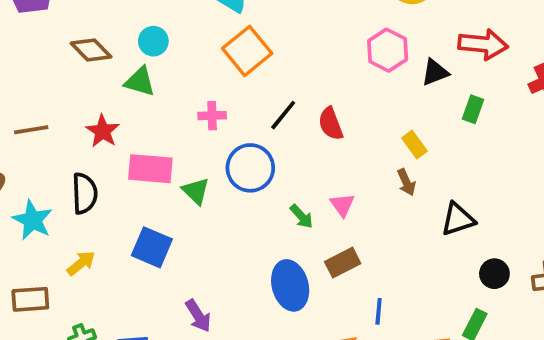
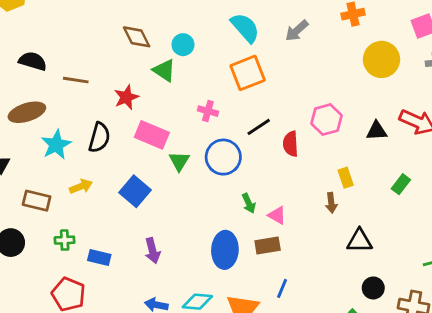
pink hexagon: (388, 50) -> (327, 120), moved
green rectangle: (473, 109) -> (401, 184), moved
pink triangle: (342, 205) -> (277, 215), moved, turned -42

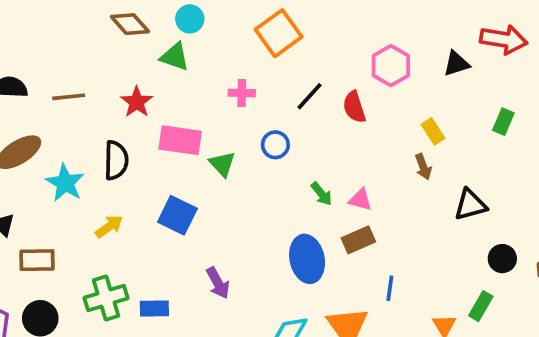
blue circle: (223, 157) -> (275, 145), size x0.6
brown rectangle: (37, 201) -> (37, 260), moved
green cross: (65, 240) -> (106, 298), size x1.6

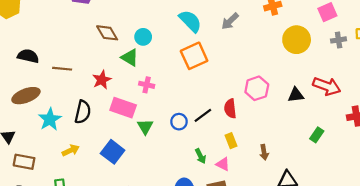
pink cross: (242, 93) -> (147, 85), moved
black line: (310, 96) -> (203, 115), moved
yellow rectangle: (433, 131) -> (231, 141), moved

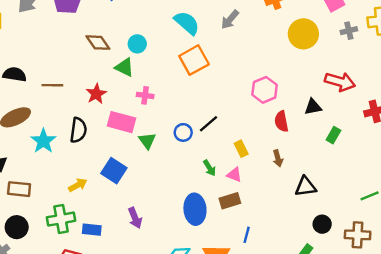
black triangle: (296, 95) -> (313, 107), moved
red semicircle: (230, 109) -> (281, 121), moved
yellow arrow: (71, 150) -> (78, 185), moved

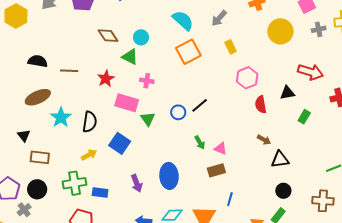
black semicircle: (78, 130) -> (90, 122), moved
yellow rectangle: (241, 149) -> (231, 47), moved
brown arrow: (278, 158) -> (264, 140), moved, turned -48
blue ellipse: (195, 209) -> (169, 176), moved
black circle: (322, 224) -> (283, 191), moved

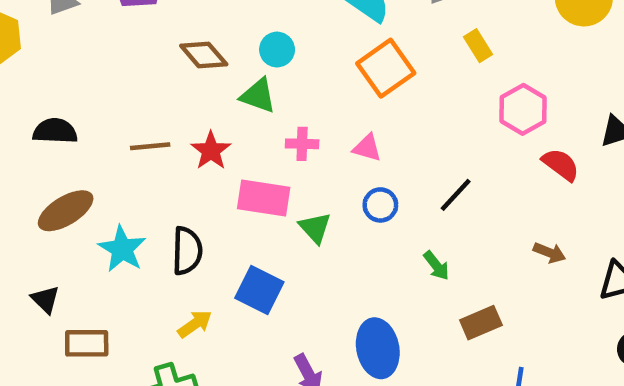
brown line: (69, 71) -> (150, 146), moved
black line: (200, 105) -> (456, 195), moved
red semicircle: (261, 105) -> (561, 165), turned 144
brown arrow: (264, 140) -> (549, 253), moved
pink triangle: (220, 149) -> (367, 148), moved

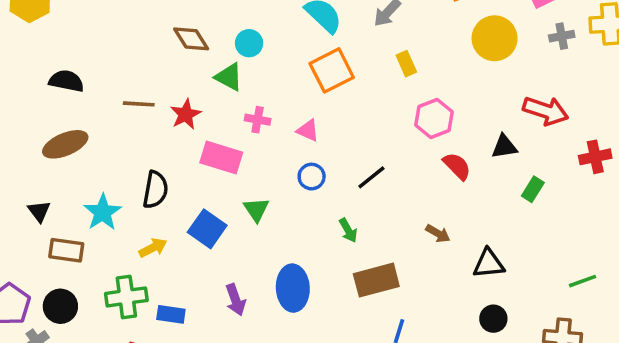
green triangle: (315, 228) -> (256, 210), moved
cyan star: (122, 249) -> (103, 212), moved
brown rectangle: (481, 323) -> (376, 280), size x1.4

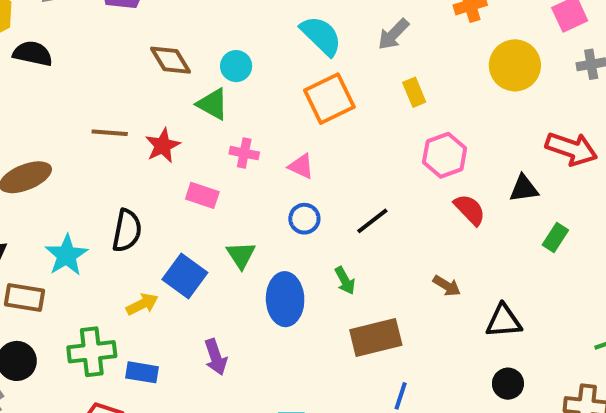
black semicircle: (66, 81) -> (33, 54), moved
pink rectangle: (221, 158) -> (202, 195), size x0.7
yellow arrow: (153, 248) -> (142, 304), moved
blue ellipse: (293, 288) -> (285, 299), moved

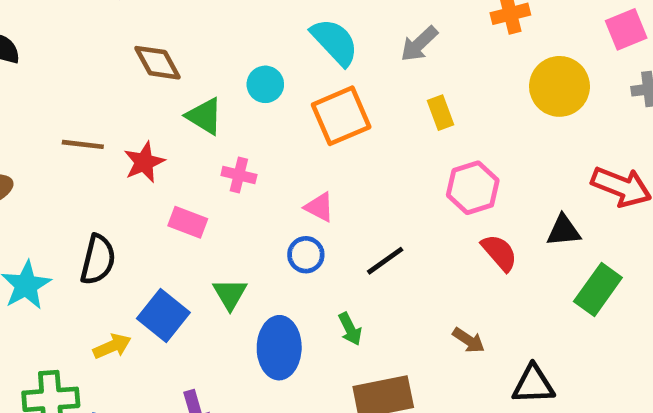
cyan circle: (236, 66) -> (265, 84), moved
pink triangle: (301, 166) -> (319, 207), moved
green rectangle: (555, 238) -> (598, 289), size x1.5

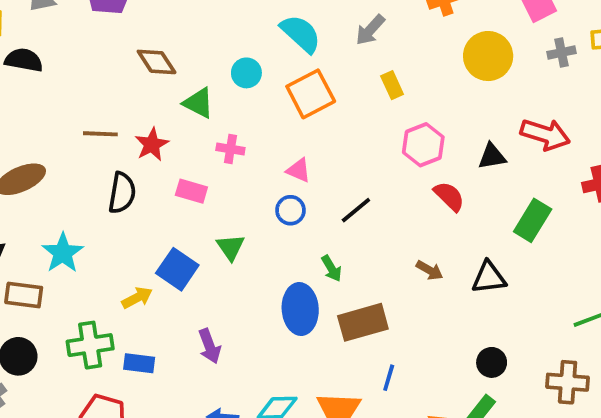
black triangle: (564, 231) -> (492, 156), moved
black semicircle: (98, 260) -> (122, 193), moved
blue ellipse: (279, 348) -> (300, 309), moved
black triangle: (533, 384) -> (489, 278), moved

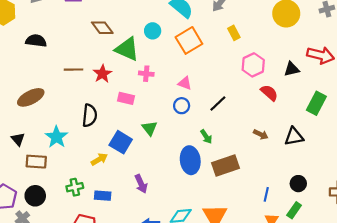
black semicircle: (24, 60) -> (36, 41), moved
green triangle: (198, 103) -> (127, 49), size x1.4
black semicircle: (122, 193) -> (90, 115), moved
green cross: (90, 345) -> (75, 187), size x0.7
blue line: (389, 378) -> (266, 194), moved

